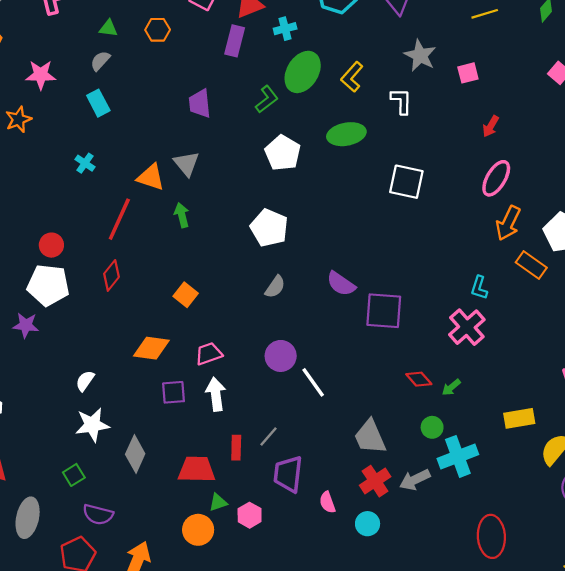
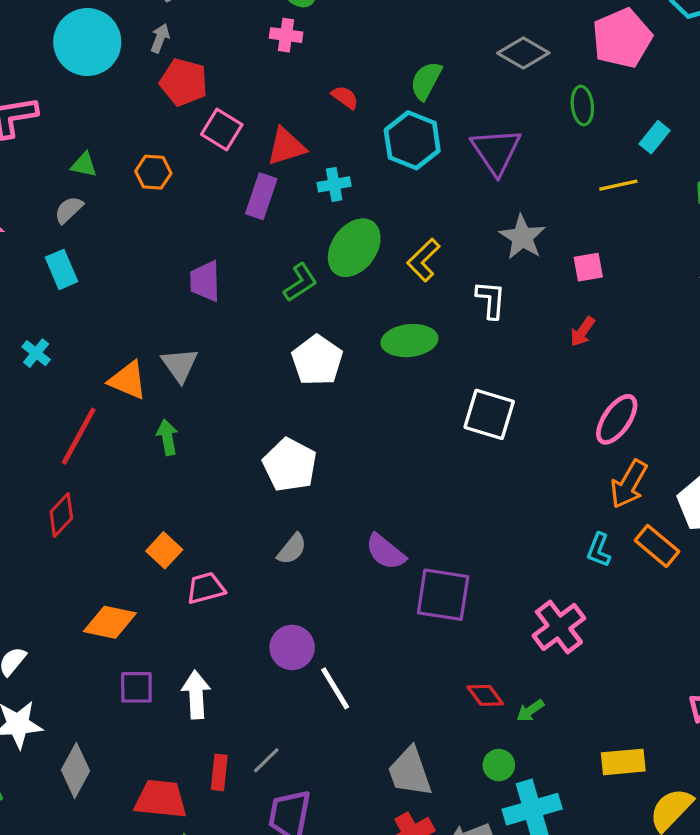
red arrow: (491, 126) -> (582, 332), moved
cyan L-shape: (479, 288) -> (599, 550), moved
pink trapezoid: (209, 354) -> (206, 588), moved

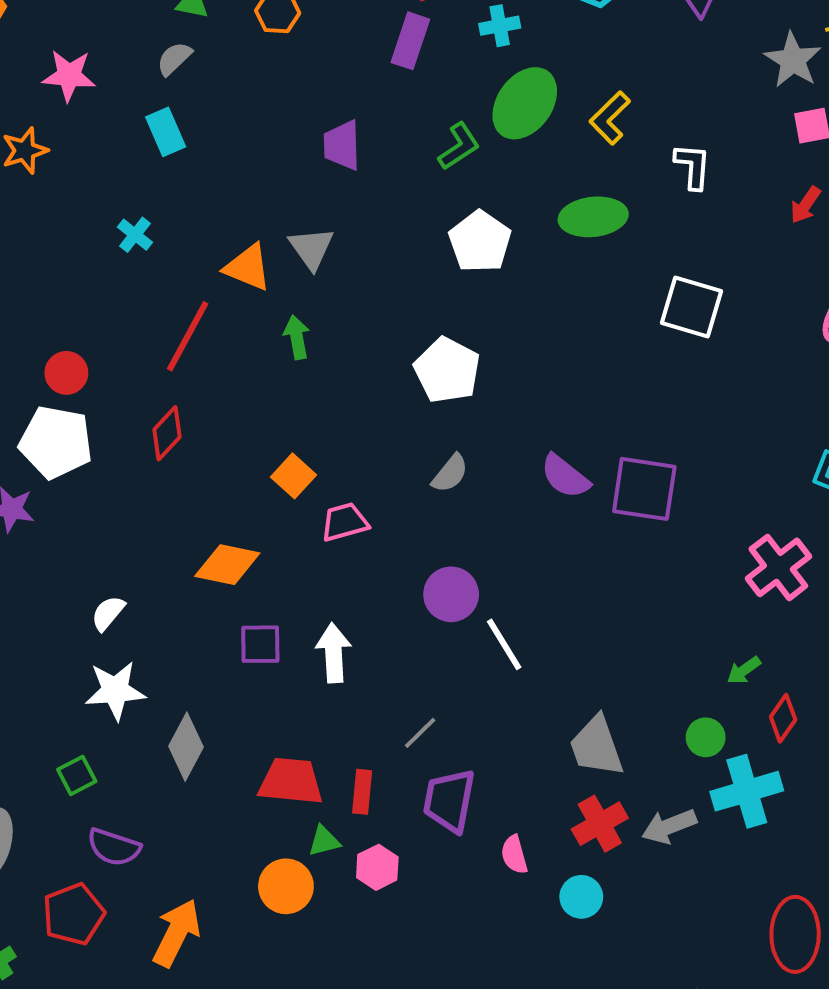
gray star: (522, 237) -> (793, 60), moved
purple square: (443, 595) -> (644, 489), moved
red diamond: (485, 695) -> (783, 718), moved, turned 72
red rectangle: (219, 772) -> (362, 792), moved

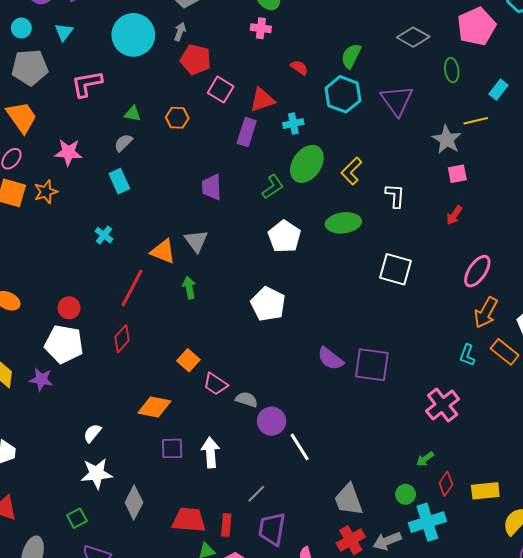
gray semicircle: (450, 473) -> (247, 399), moved, turned -110
pink trapezoid: (345, 522) -> (215, 384), turned -130

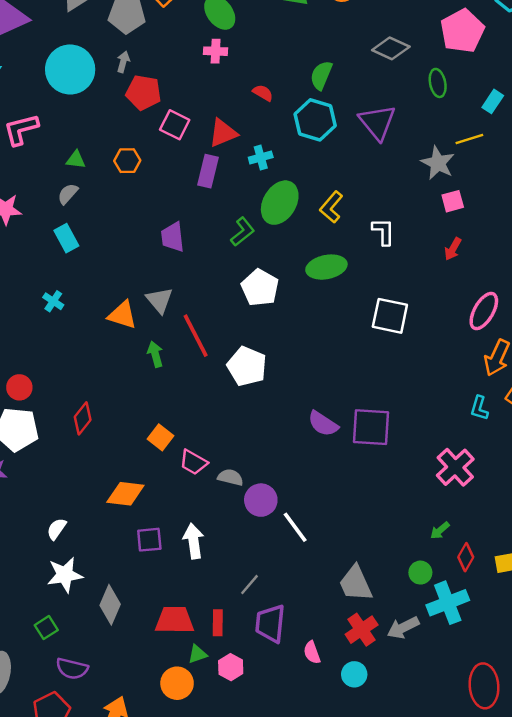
red line: (132, 288) -> (196, 336), moved, turned -51

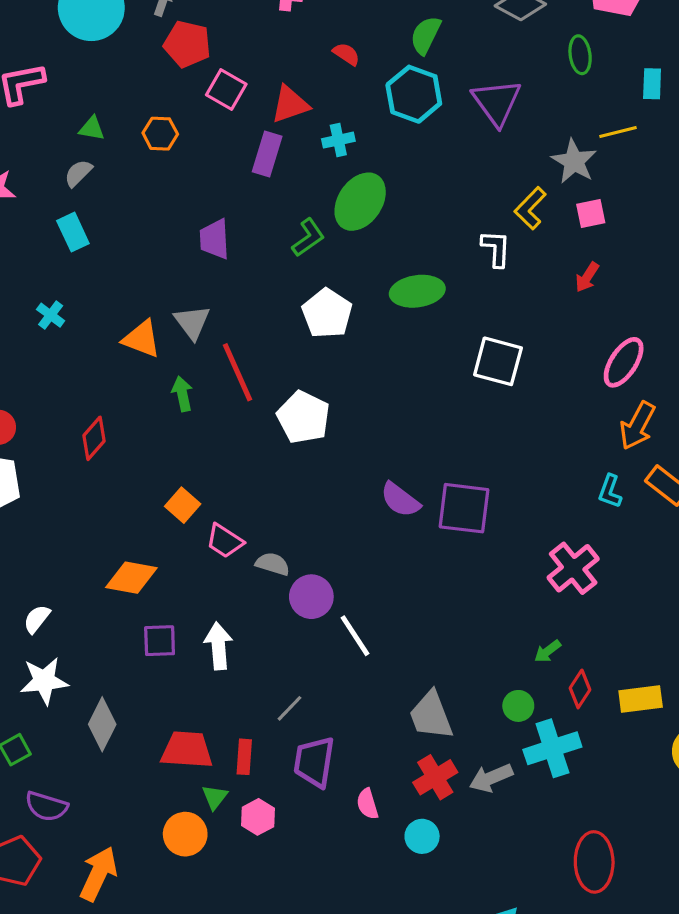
cyan rectangle: (493, 101) -> (652, 84), turned -35
yellow L-shape: (331, 207) -> (530, 208), moved
red diamond: (83, 418) -> (94, 438), moved
green triangle: (197, 654) -> (215, 797), turned -36

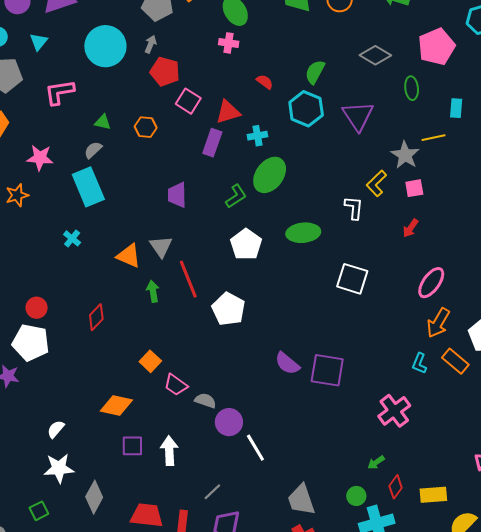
cyan rectangle: (73, 232) -> (88, 187), size x1.6

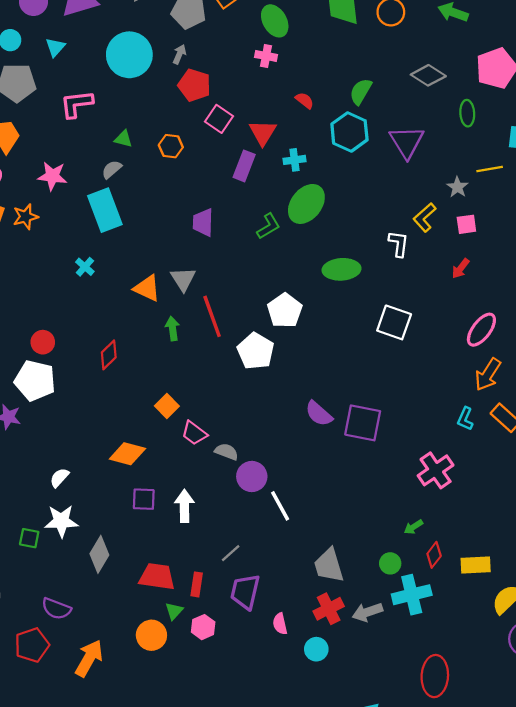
red triangle: (228, 112) -> (263, 133), turned -44
gray star: (405, 155) -> (457, 187), size x0.7
white pentagon: (246, 244) -> (285, 311), moved
green square: (39, 511) -> (29, 538), moved, turned 36

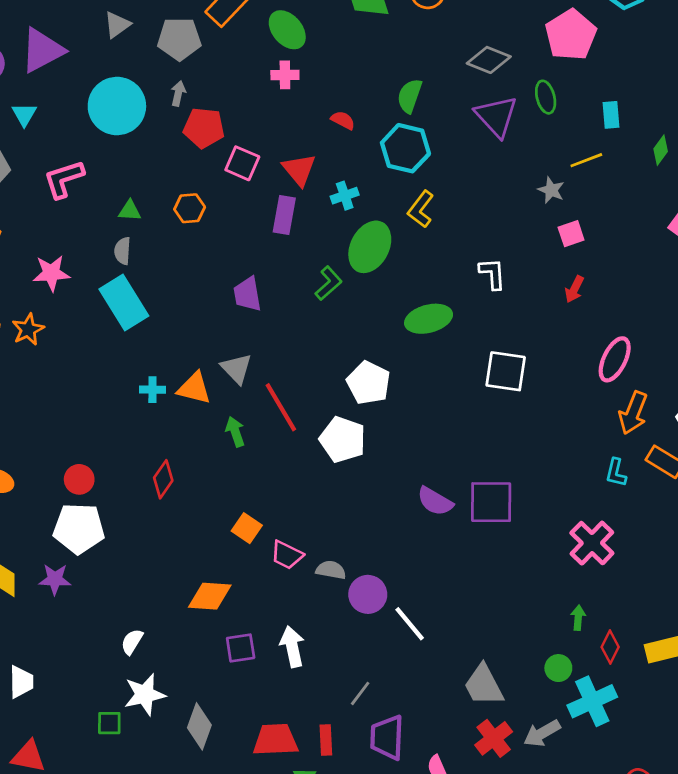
purple triangle: (407, 142) -> (496, 116), moved
gray semicircle: (112, 169) -> (123, 251), turned -35
yellow L-shape: (425, 217) -> (421, 209), moved
cyan cross: (85, 267) -> (152, 390), moved, turned -30
green arrow: (413, 527) -> (578, 618), turned 138

